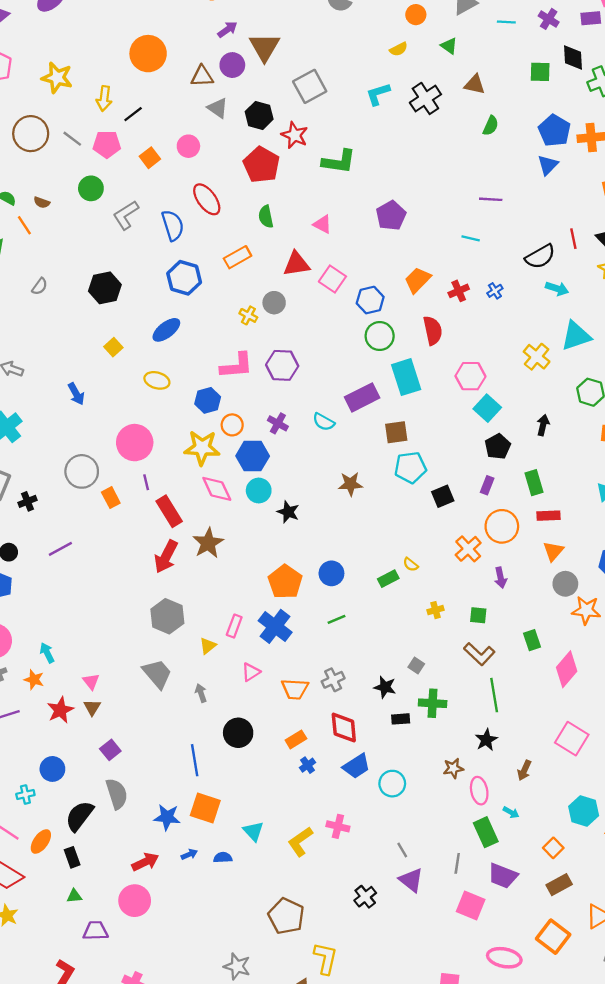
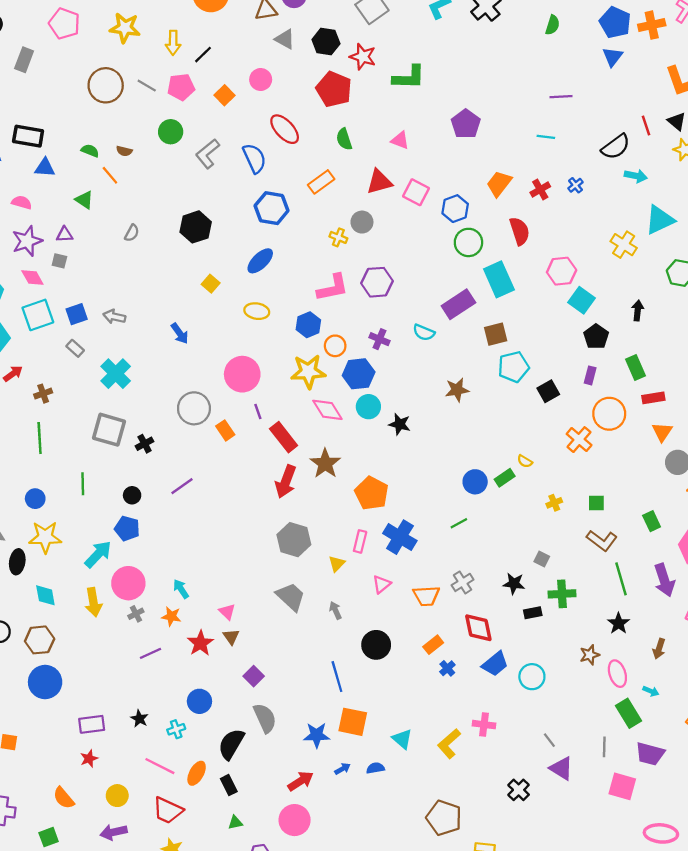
blue circle: (331, 573) -> (475, 482), moved
purple arrow: (501, 578) -> (664, 580), moved, size x1.6
orange pentagon: (285, 582) -> (372, 493), moved

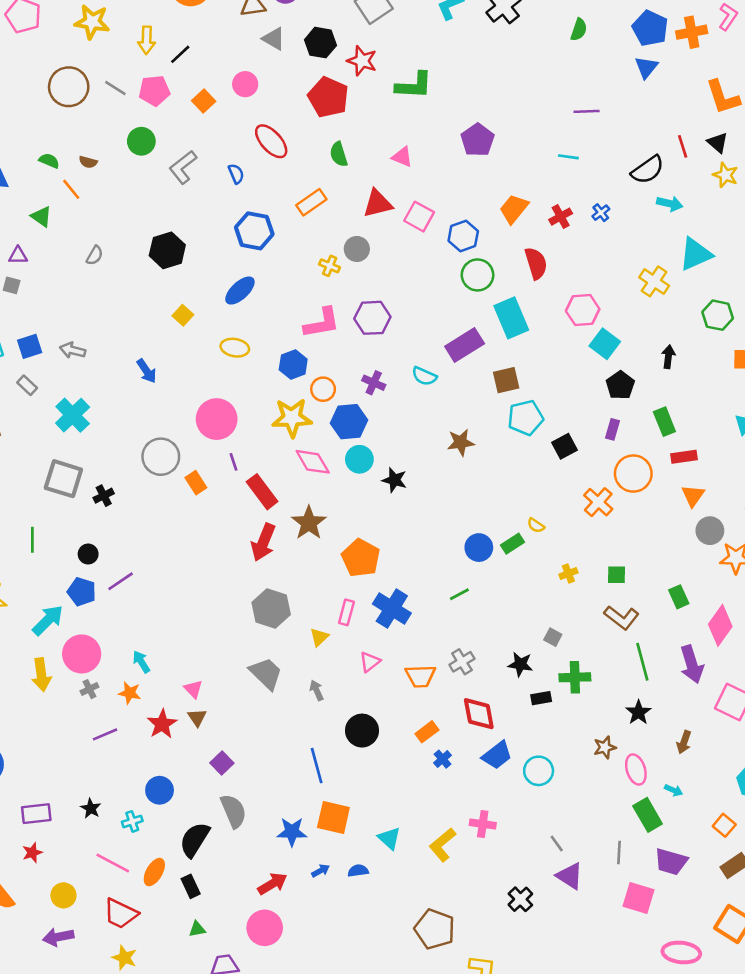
blue semicircle: (254, 158) -> (236, 174), size x0.6
purple line: (182, 486) -> (121, 581), moved

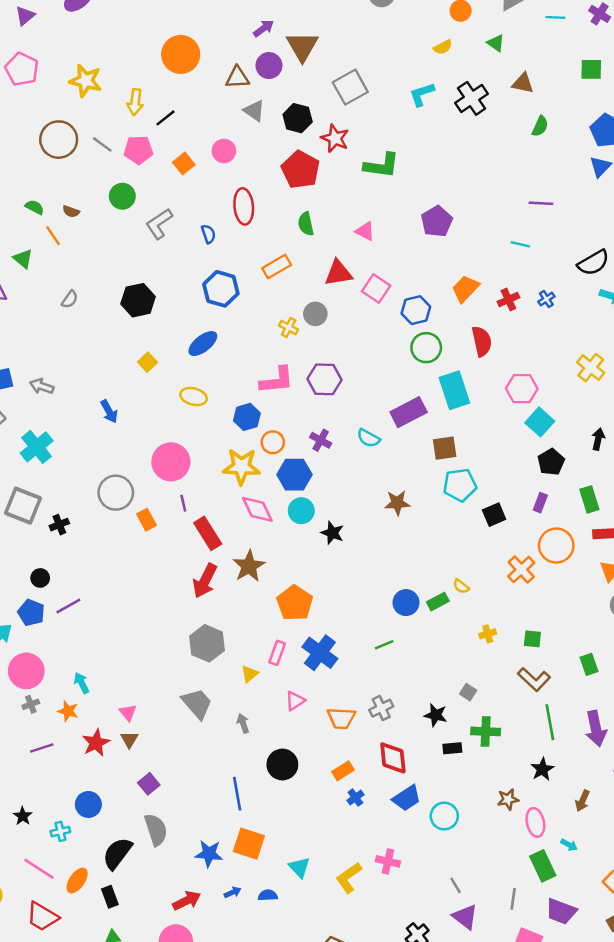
red ellipse: (271, 141) -> (244, 206), turned 32

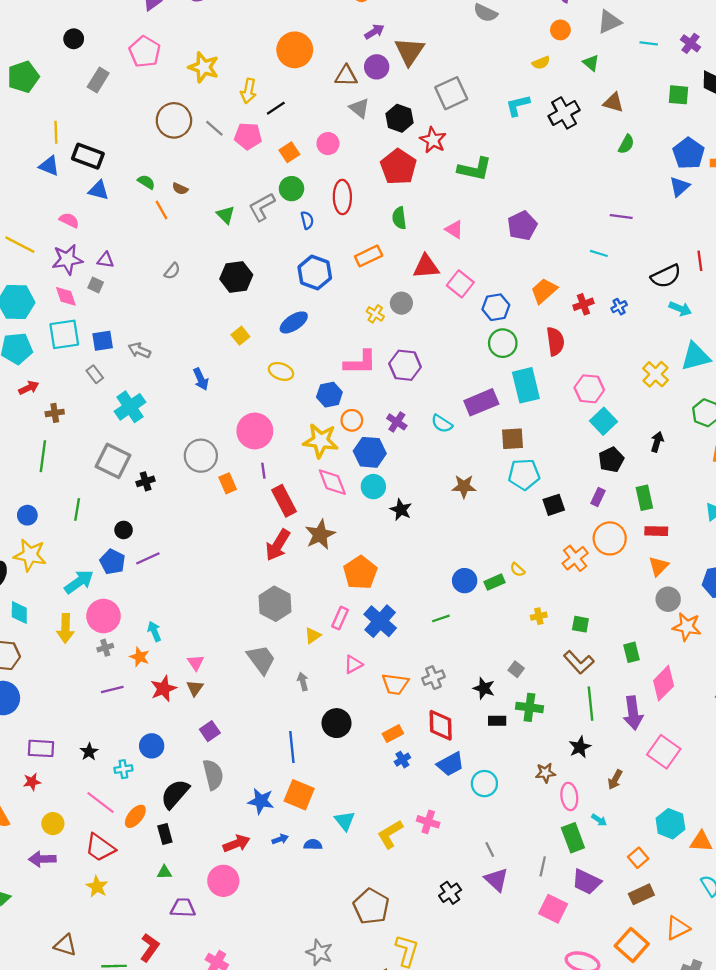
green circle: (122, 196) -> (292, 189), moved
green triangle: (23, 259) -> (226, 215), moved

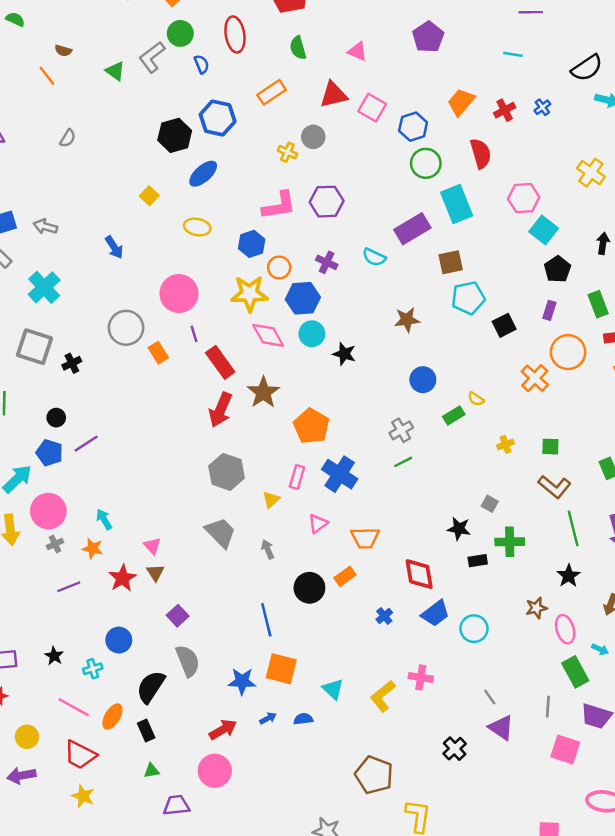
green semicircle: (146, 182) -> (15, 19), moved
black hexagon: (236, 277) -> (175, 135), moved
blue circle: (465, 581) -> (423, 380), moved
gray cross: (433, 678) -> (401, 430), moved
orange rectangle: (393, 734) -> (345, 576), moved

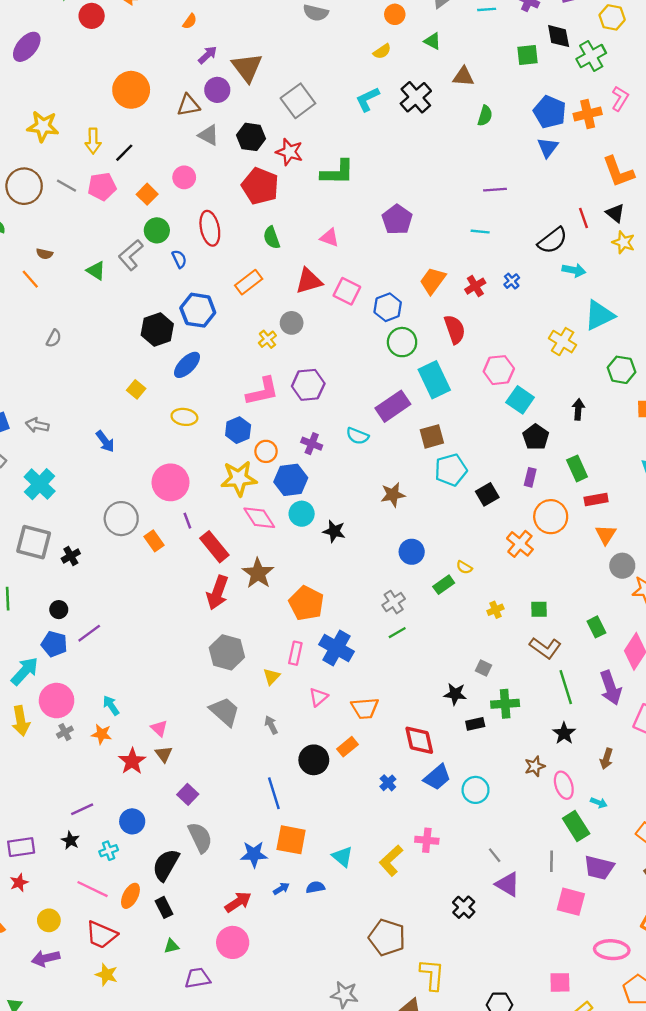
yellow cross: (287, 152) -> (267, 339), turned 30
purple line: (69, 587) -> (82, 809), moved

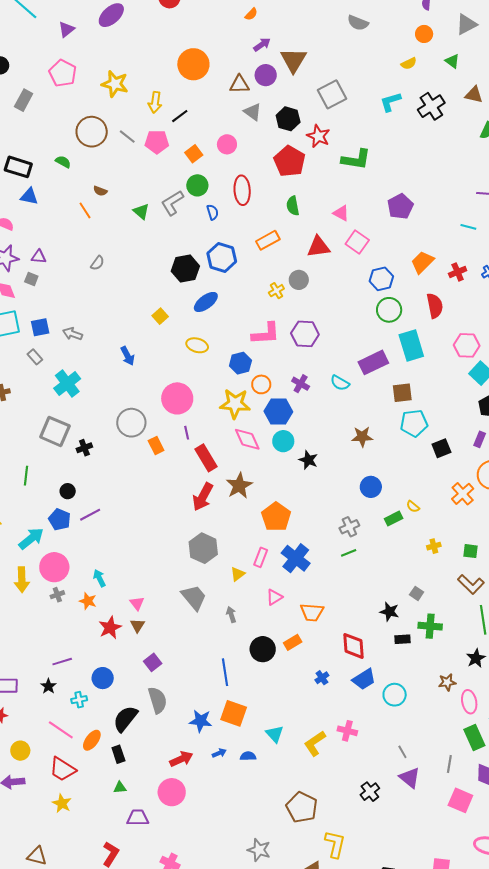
pink square: (347, 291) -> (357, 242), moved

